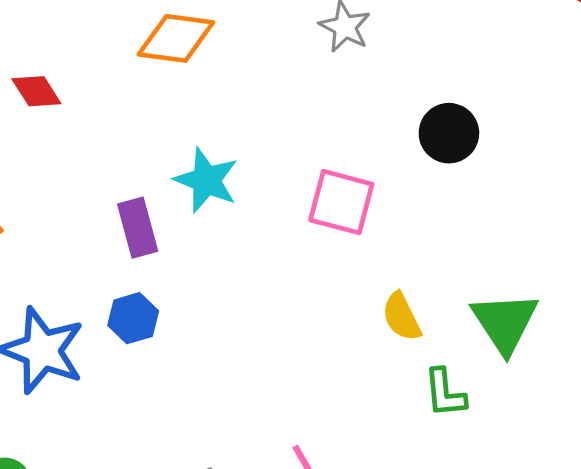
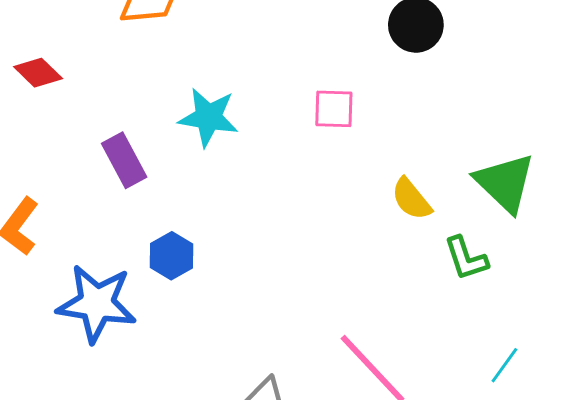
pink square: (341, 202) -> (334, 109), size x0.7
purple rectangle: (138, 228) -> (124, 160), moved

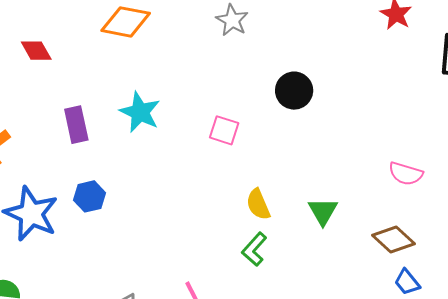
green triangle: (505, 183) -> (323, 211), size x0.7
green L-shape: (466, 258) -> (254, 249), moved, turned 44

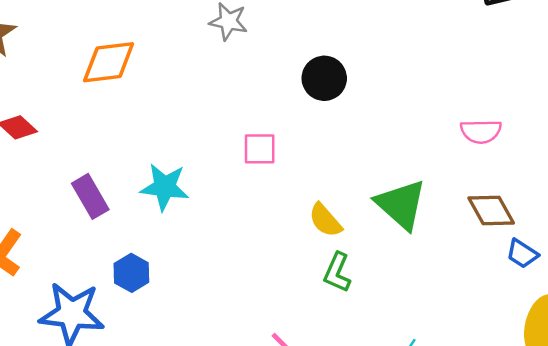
cyan star: (140, 112) -> (165, 187), moved
green triangle: (323, 211) -> (401, 204), size x1.5
brown diamond: (393, 239) -> (491, 210), turned 36

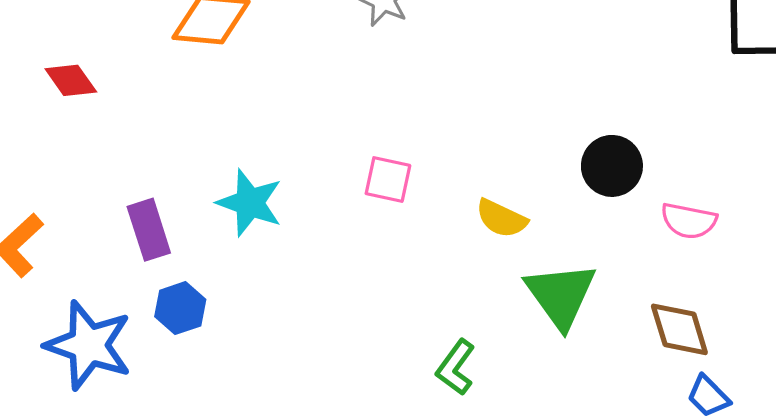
black circle: (324, 78) -> (612, 166), moved
purple rectangle: (90, 196) -> (149, 230), moved
yellow semicircle: (325, 220) -> (501, 218), moved, turned -36

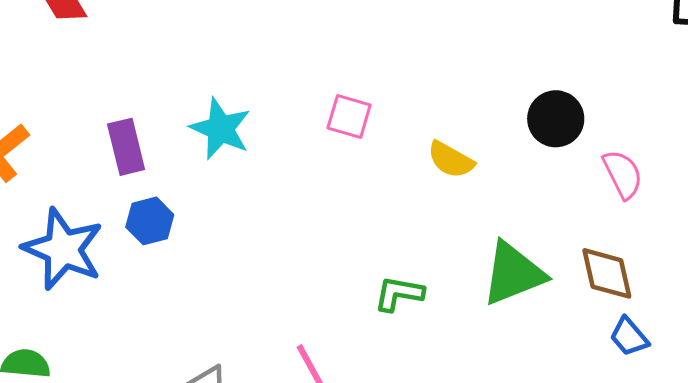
pink semicircle: (689, 221) -> (623, 174), turned -132
green triangle: (561, 295) -> (513, 274), moved, turned 40
green L-shape: (456, 367) -> (399, 294), turned 60

